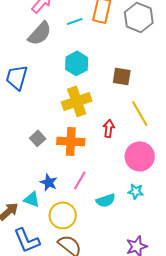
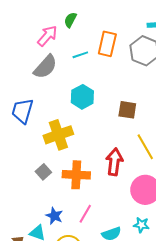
yellow cross: (77, 101) -> (58, 135), moved
red arrow: (109, 128) -> (114, 162), size x1.5

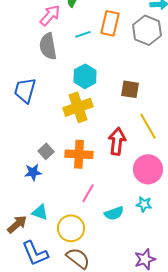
gray semicircle: (45, 67) -> (48, 46), turned 128
yellow cross: (58, 135) -> (78, 107), moved
blue star: (54, 216) -> (33, 172), moved, turned -30

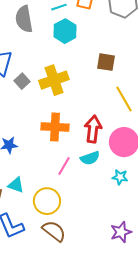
cyan hexagon: (85, 76) -> (65, 31), moved
red arrow: (117, 141) -> (93, 129), moved
gray square: (46, 151) -> (22, 81), moved
cyan semicircle: (114, 213) -> (90, 158), moved

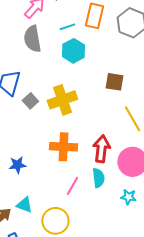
cyan semicircle: (90, 158) -> (98, 178), turned -78

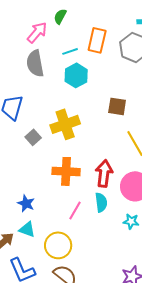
gray square: (30, 101) -> (33, 137), moved
blue star: (17, 165) -> (26, 203), moved, turned 30

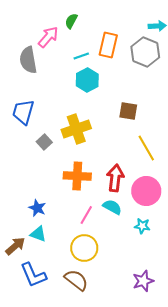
gray semicircle: (35, 63) -> (28, 60), moved
cyan semicircle: (101, 202) -> (112, 207), turned -54
yellow circle: (58, 245) -> (84, 248), moved

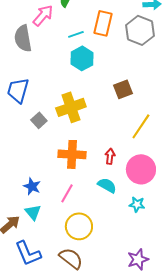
brown square: (128, 111) -> (123, 89), turned -30
yellow line: (146, 148) -> (141, 126), turned 64
red arrow: (115, 178) -> (110, 156), size x0.6
pink line: (86, 215) -> (67, 193), moved
cyan triangle: (38, 234) -> (33, 212), turned 30

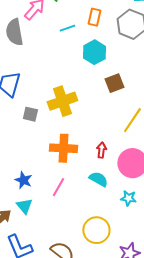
orange rectangle: (103, 23) -> (94, 17), size x0.7
cyan hexagon: (82, 58) -> (94, 52), moved
gray square: (39, 120) -> (30, 114), turned -35
yellow circle: (79, 226) -> (96, 230), moved

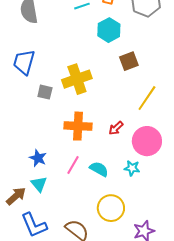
red arrow: (101, 150) -> (116, 128), turned -140
cyan semicircle: (98, 179) -> (99, 169), moved
cyan star: (128, 198) -> (132, 168), moved

